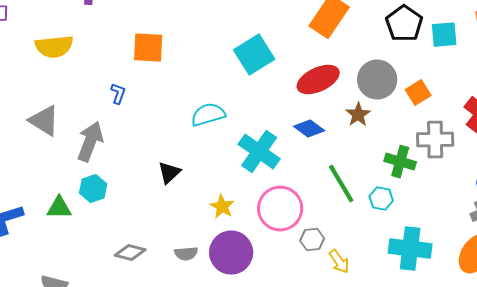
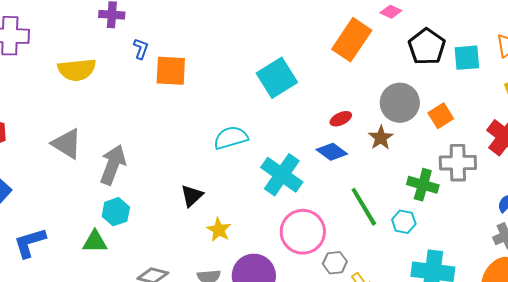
red ellipse: (318, 80) -> (341, 119), moved, size x0.5
blue L-shape: (118, 94) -> (141, 49), moved
yellow star: (222, 207) -> (219, 230), moved
green triangle: (59, 208) -> (95, 242), moved

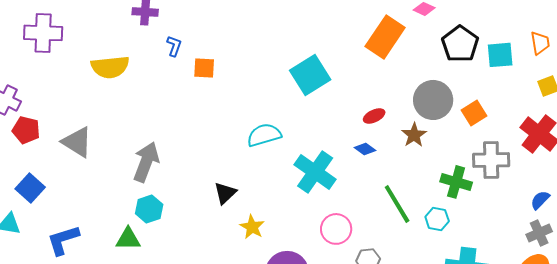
orange square: (171, 71) -> (204, 68), size x0.7
gray triangle: (67, 144) -> (77, 142), moved
blue diamond: (332, 152) -> (365, 149), size x0.7
pink circle: (303, 232) -> (336, 229), size x0.7

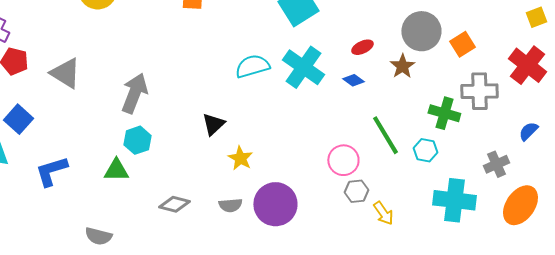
cyan cross: (315, 172) -> (303, 67), moved
pink circle: (336, 229) -> (343, 160), moved
gray cross: (539, 233) -> (496, 164), moved

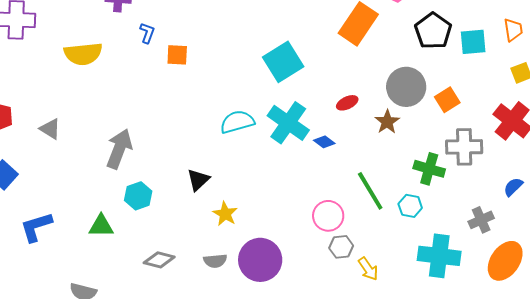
gray triangle: (65, 73) -> (50, 129), size x0.7
blue diamond: (353, 80) -> (324, 142), moved
cyan hexagon: (137, 140) -> (138, 196), moved

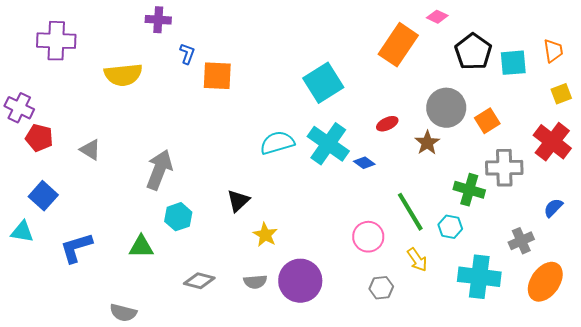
orange square: (177, 55) -> (217, 76), size x1.4
gray hexagon: (341, 247) -> (381, 288), moved
yellow arrow: (368, 269) -> (417, 260), moved

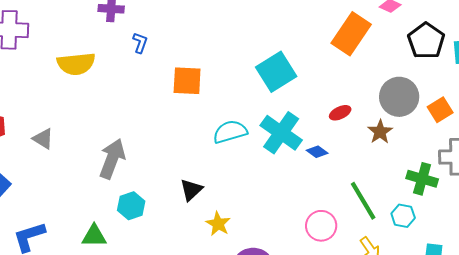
orange square: (217, 76) -> (187, 81), moved

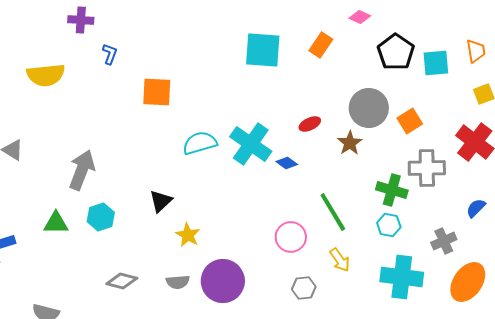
orange rectangle: (351, 34) -> (321, 45), size x0.6
cyan square: (276, 72) -> (263, 50), moved, turned 36
cyan hexagon: (403, 216) -> (389, 225), moved
green triangle: (94, 236) -> (56, 223), moved

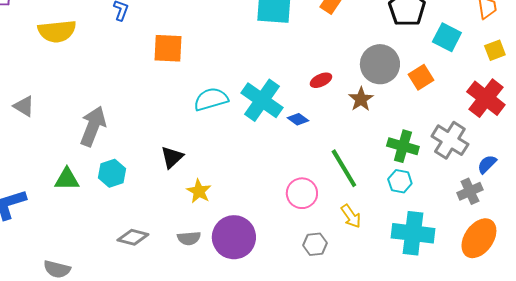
cyan square: (436, 63) -> (447, 37), moved, turned 32
gray cross: (427, 168) -> (450, 140), moved, turned 33
gray cross: (444, 241) -> (470, 191), moved

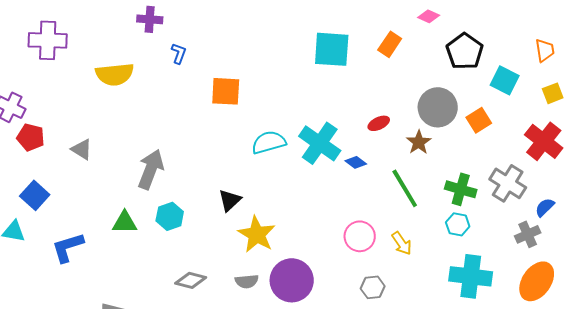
green line: (344, 168) -> (405, 188), moved
yellow star: (199, 191) -> (257, 234), size x1.5
yellow arrow: (351, 216) -> (402, 243), moved

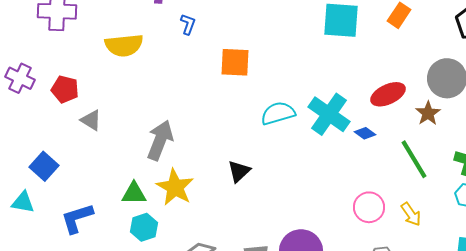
red ellipse: (379, 123) -> (388, 94), size x1.6
red pentagon: (31, 137) -> (65, 89), moved
cyan hexagon: (170, 216) -> (144, 227), moved
yellow star: (257, 234) -> (175, 187), moved

